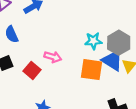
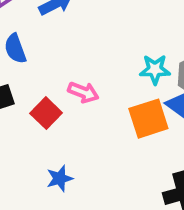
orange square: (92, 70) -> (148, 119), turned -30

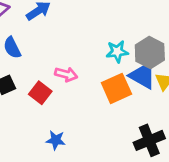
blue star: (60, 178) -> (56, 140), turned 30

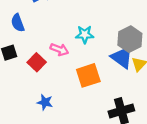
cyan star: (117, 52) -> (85, 34), moved
orange square: (116, 88) -> (88, 75), moved

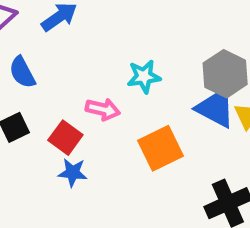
blue star: (45, 102) -> (73, 173), moved

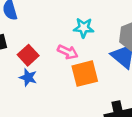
pink arrow: (103, 109) -> (68, 52), moved

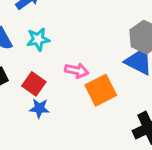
cyan star: (84, 28) -> (38, 39), moved

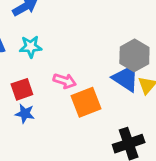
red square: (34, 84) -> (22, 89), turned 30

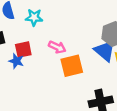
blue star: (25, 114) -> (16, 61), moved

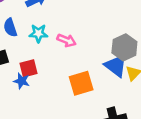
pink arrow: (57, 47) -> (67, 40), moved

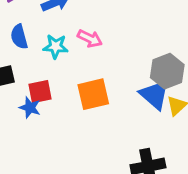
pink arrow: (67, 40) -> (90, 39), moved
orange square: (81, 83) -> (93, 94), moved

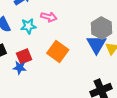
orange square: (93, 94) -> (58, 51), turned -30
blue triangle: (155, 95) -> (96, 44), turned 30

